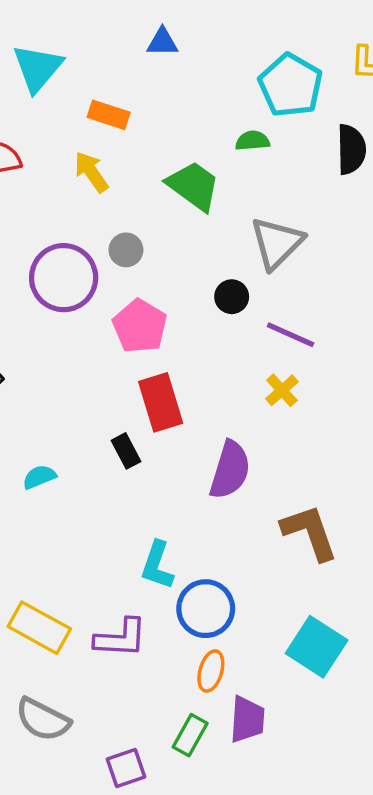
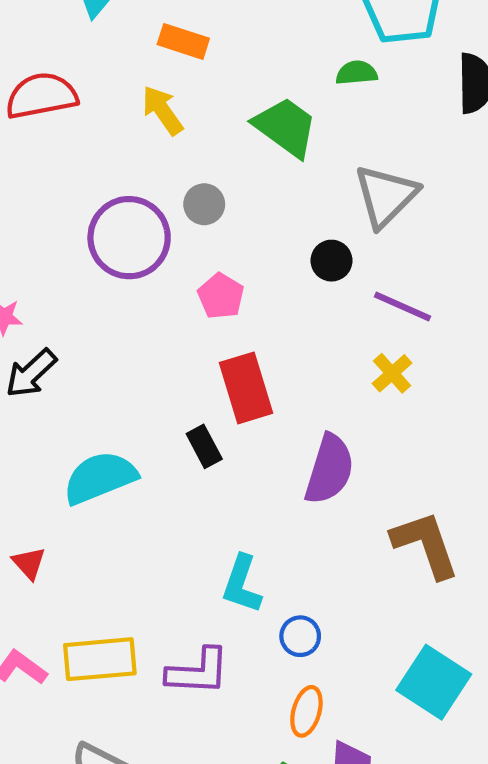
pink pentagon: (140, 326) -> (221, 296), size x0.7
cyan semicircle: (39, 477) -> (100, 478), size x1.8
blue circle: (206, 609) -> (300, 636), size x0.6
yellow rectangle: (39, 628) -> (100, 659), turned -34

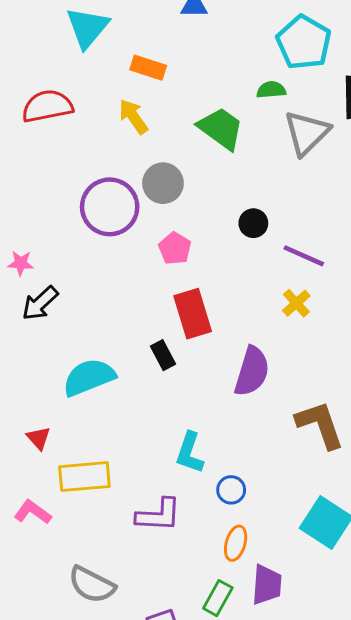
gray triangle: (386, 196) -> (307, 133), moved
gray circle: (204, 204) -> (163, 183), size x1.4
yellow rectangle: (100, 659) -> (84, 477), moved

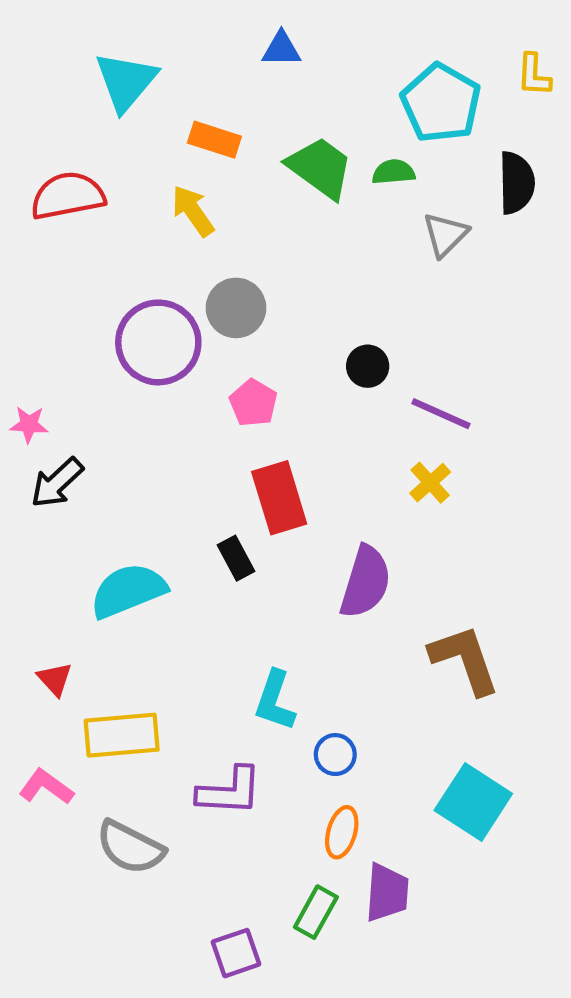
green trapezoid: (221, 128) -> (320, 168), moved
gray triangle: (307, 133) -> (445, 235), size x0.7
gray semicircle: (92, 585) -> (130, 847), moved

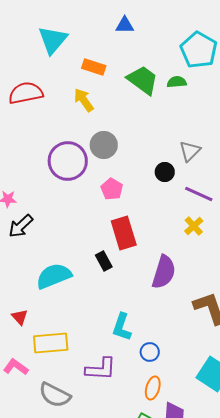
gray triangle: (445, 235) -> (190, 151), moved

